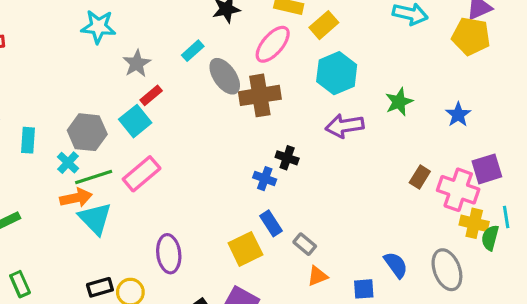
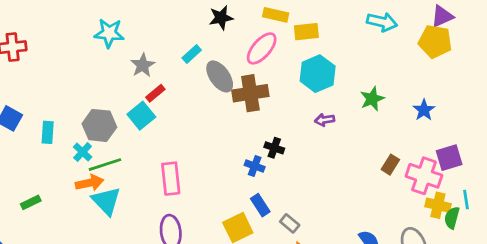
yellow rectangle: (324, 25) -> (306, 32), turned 35
purple arrow: (345, 126) -> (325, 120), size x0.6
pink rectangle: (142, 174) -> (171, 179), moved, turned -56

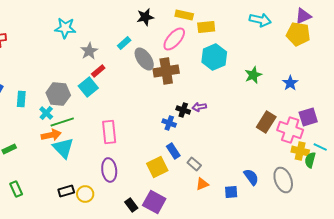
purple arrow: (325, 120) -> (199, 107), moved
brown rectangle: (390, 165) -> (266, 122), size x1.5
cyan line: (466, 200) -> (320, 147), turned -56

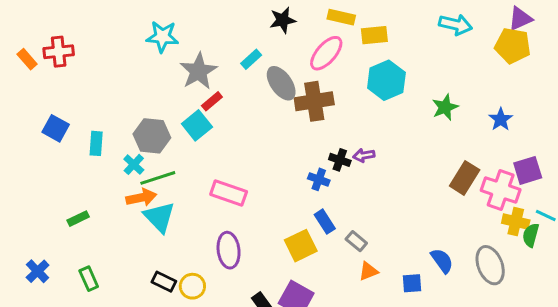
gray star: (89, 51) -> (198, 71), size x1.4
pink rectangle: (109, 132) -> (229, 193), turned -65
black rectangle: (66, 191) -> (164, 282), turned 42

